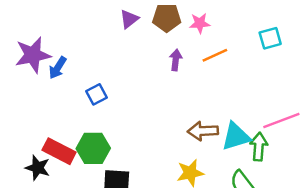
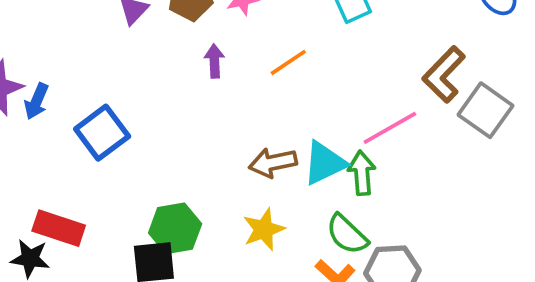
orange line: (215, 55) -> (288, 62), moved
blue square: (96, 94) -> (102, 133), size x1.6
green hexagon: (93, 148) -> (175, 228), moved

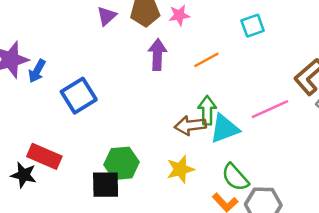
purple arrow: (214, 61) -> (157, 55), size x1.4
green arrow: (362, 173) -> (207, 110), moved

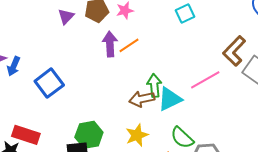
orange line: (206, 60) -> (129, 45), moved

